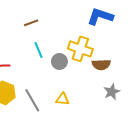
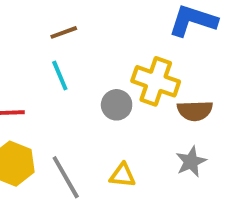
cyan line: (38, 50) -> (60, 75), moved
gray star: (112, 92) -> (191, 162), moved

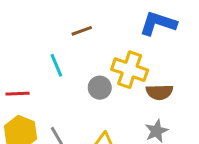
brown line: (64, 32) -> (82, 31), moved

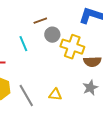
gray circle: (100, 88) -> (52, 35), moved

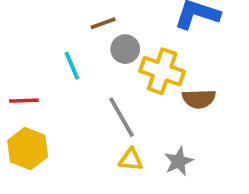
gray star: (90, 88) -> (179, 161), moved
gray line: (26, 96) -> (122, 117), moved

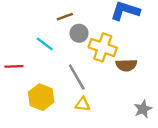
cyan line: (72, 66) -> (45, 44), turned -30
yellow hexagon: (28, 149) -> (41, 97), moved
gray star: (179, 161) -> (143, 109), moved

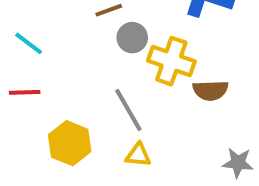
cyan line: (45, 44) -> (29, 43), moved
gray star: (143, 109) -> (238, 163), turned 30

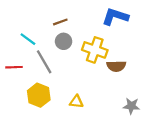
gray circle: (132, 38) -> (64, 41), moved
cyan line: (29, 43) -> (28, 39), moved
gray line: (128, 110) -> (44, 62), moved

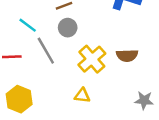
yellow cross: (95, 50) -> (92, 59), moved, turned 30
yellow hexagon: (39, 95) -> (19, 99), moved

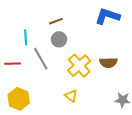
cyan line: (28, 25) -> (26, 37), turned 49
yellow triangle: (82, 96) -> (71, 96), turned 32

